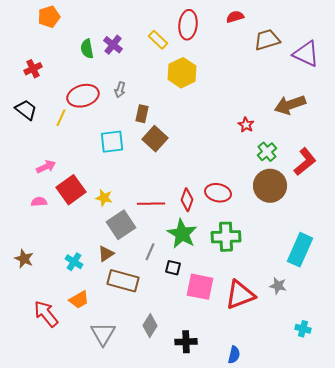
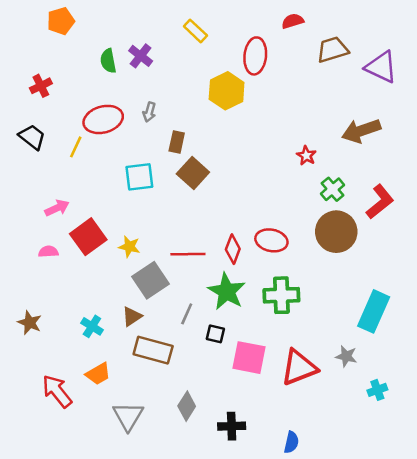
red ellipse: (188, 25) -> (255, 56), moved
yellow rectangle: (158, 40) -> (195, 31), moved
cyan cross: (303, 329) -> (377, 390), moved, turned -35

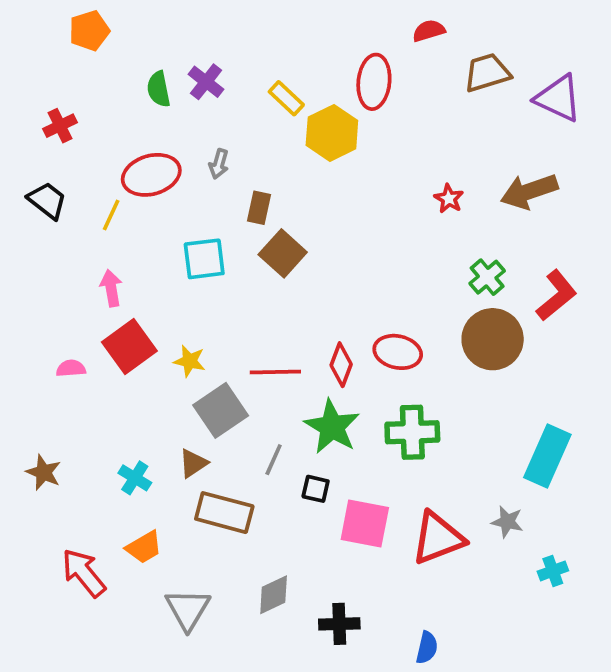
yellow rectangle: (195, 31) -> (286, 98), moved
red star: (306, 156) -> (449, 199), moved
pink arrow: (57, 208) -> (111, 288), moved, turned -75
gray diamond: (187, 406) -> (274, 595), turned 32

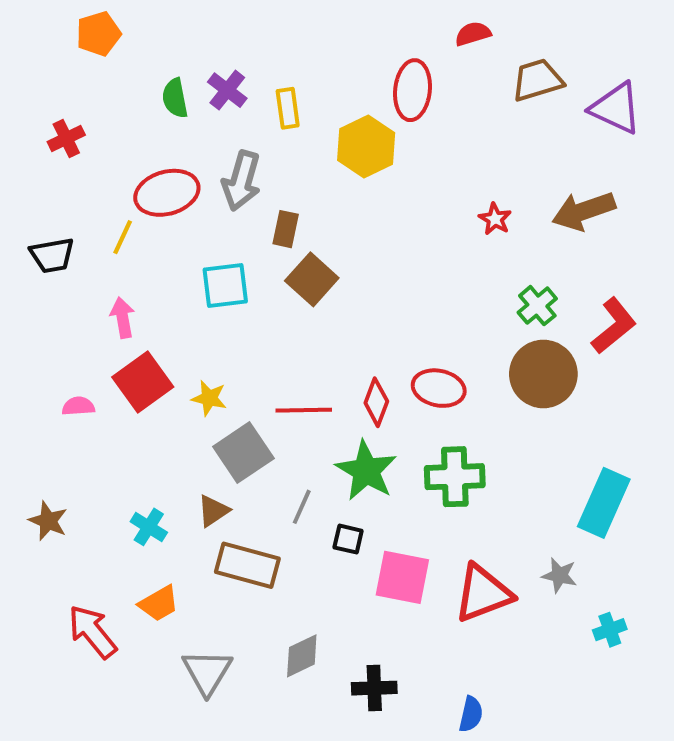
yellow rectangle: (286, 98) -> (288, 108), moved, turned 39
gray arrow: (219, 164) -> (241, 181), size x1.8
black trapezoid: (47, 200) -> (52, 255), moved, turned 132

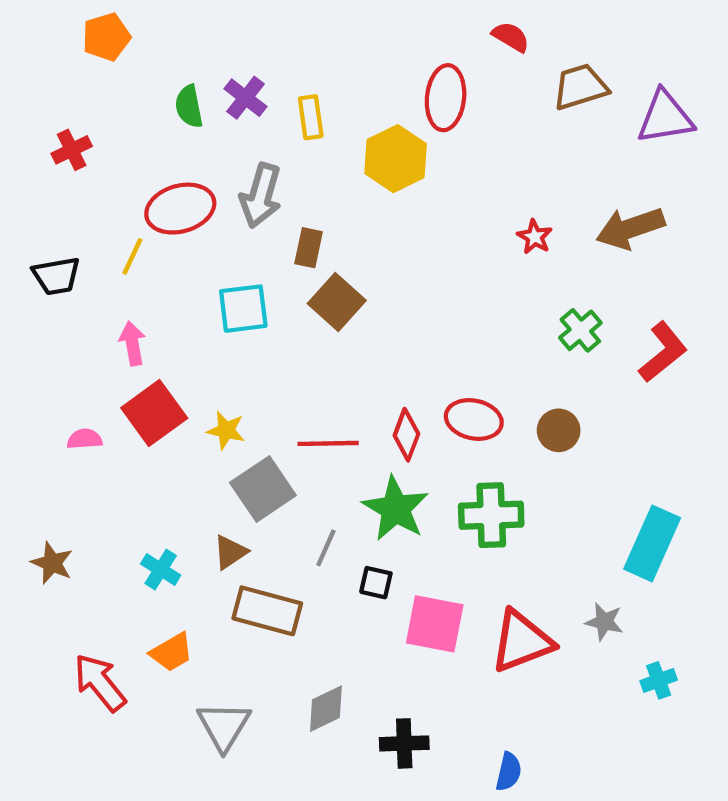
red semicircle: (473, 34) -> (511, 37), turned 48
purple triangle: (616, 108) -> (665, 117), turned -34
brown circle: (543, 374) -> (559, 430), moved, size x0.6

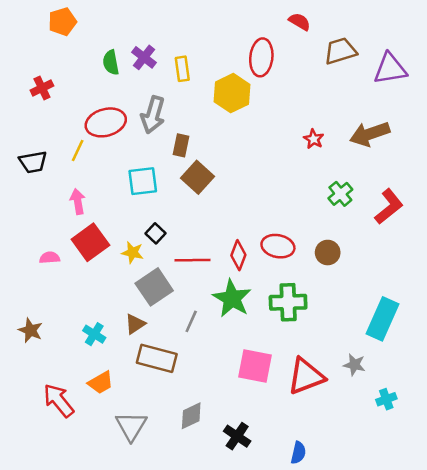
black square: (376, 583) -> (155, 233), moved, turned 30
black cross: (404, 743) -> (237, 436), turned 36

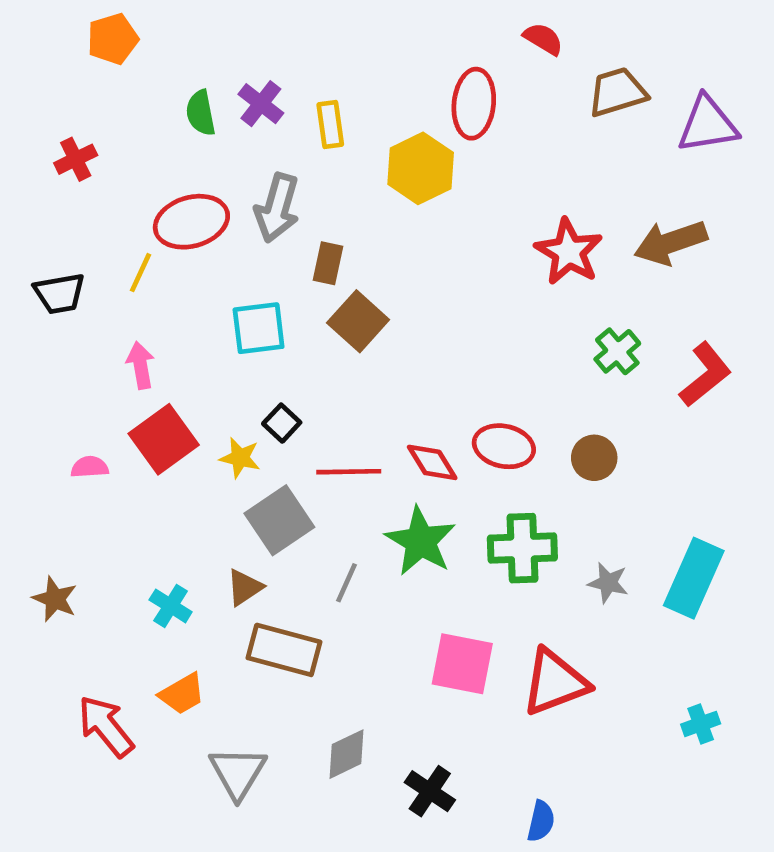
red star: (314, 139) -> (569, 252), size x1.8
red diamond: (238, 255) -> (432, 462), turned -52
gray star: (354, 365) -> (608, 583), moved

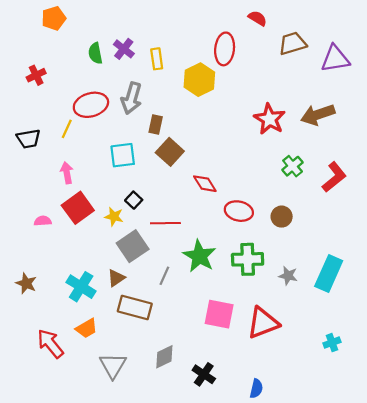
red diamond: (432, 462) -> (205, 184), moved
cyan cross: (171, 606) -> (81, 287), size x1.5

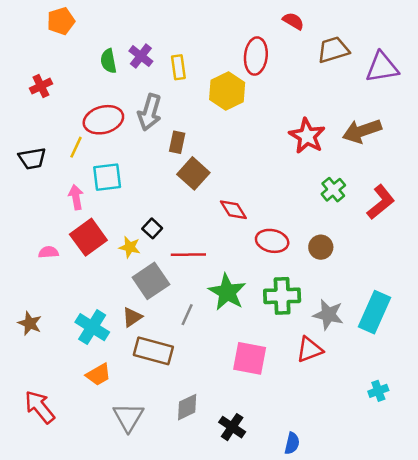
cyan square: (123, 155) -> (107, 177), moved
gray star: (288, 276) -> (328, 315), size x1.4
red triangle: (263, 323) -> (310, 350), moved, size x0.7
red arrow: (50, 344) -> (40, 407), moved

